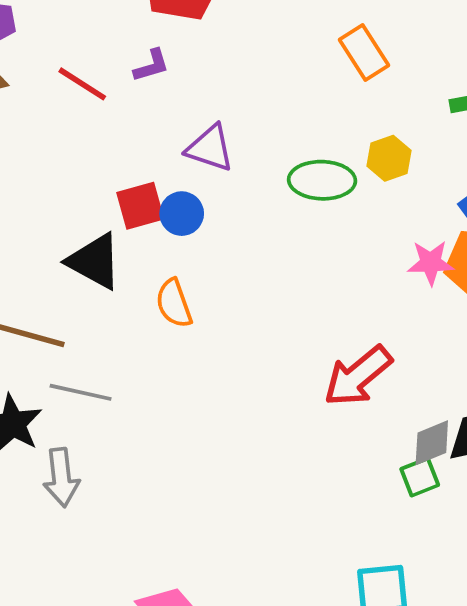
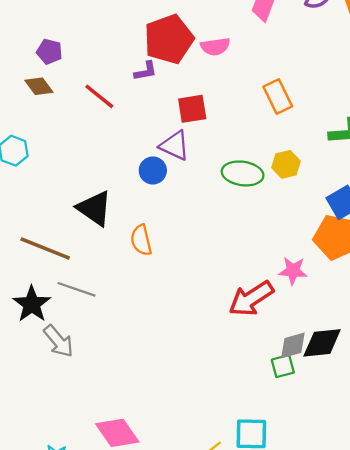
purple L-shape: (151, 66) -> (146, 71), moved
red square: (140, 206) -> (192, 109), moved
blue circle: (182, 214) -> (153, 170), moved
pink star: (431, 263) -> (293, 271), moved
gray arrow: (61, 477) -> (58, 341), turned -40

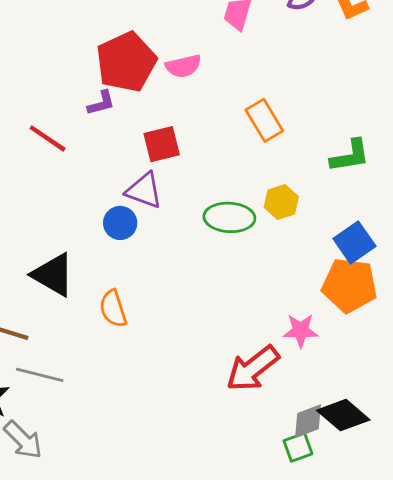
black diamond: (322, 343) -> (343, 415), turned 51

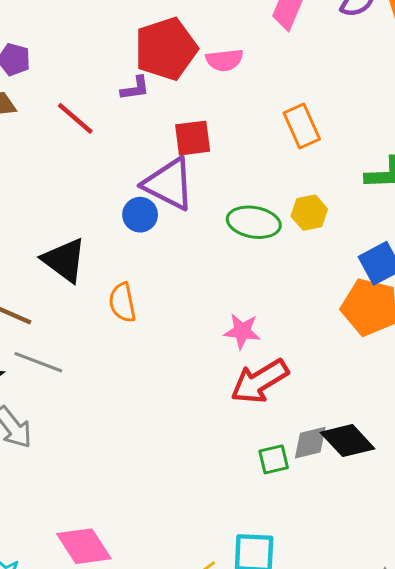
purple triangle: (144, 190) -> (169, 184), size x1.4
pink star: (301, 330) -> (242, 331), moved
green square: (298, 447) -> (274, 459), moved

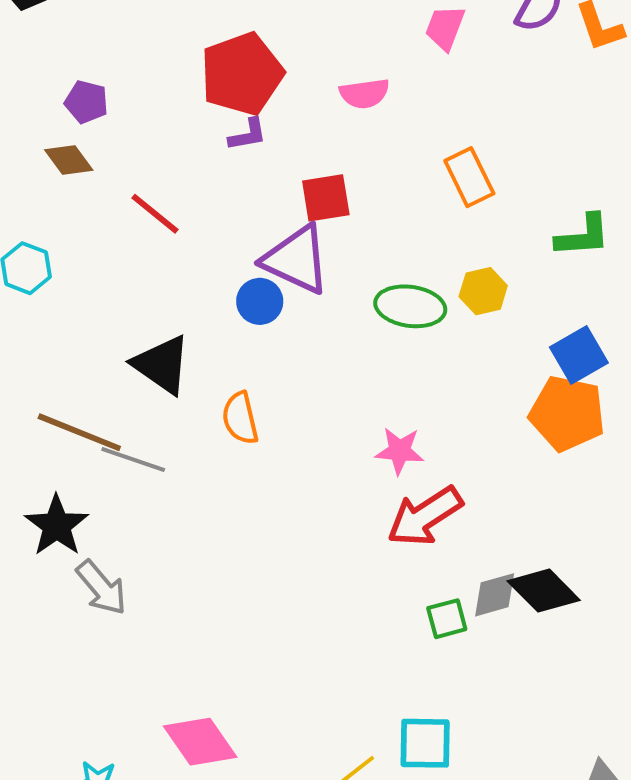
red pentagon: (166, 49) -> (242, 74), moved
red line: (75, 118) -> (155, 214), moved
gray line: (38, 362) -> (133, 460), moved

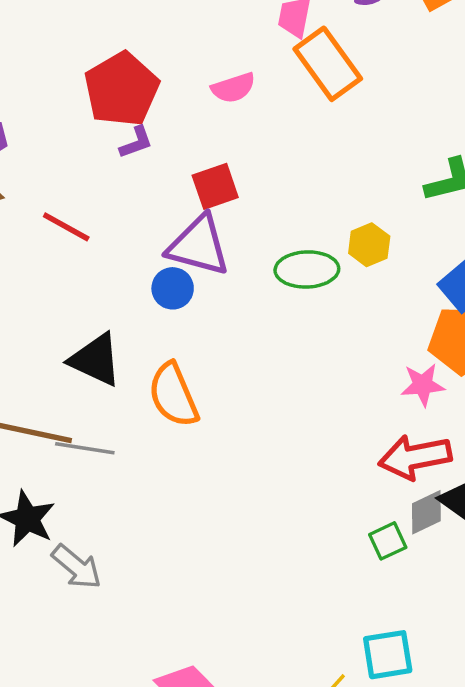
orange rectangle: (469, 177) -> (328, 64), moved, size x1.4
orange semicircle: (240, 418) -> (173, 395), size x1.4
pink star: (400, 451) -> (423, 385), moved
red arrow: (425, 516) -> (415, 457), moved, turned 32

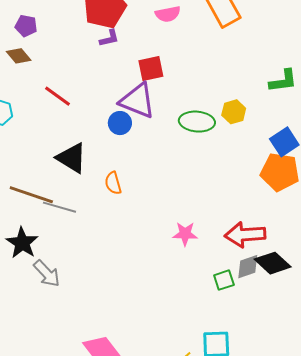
red line: (66, 227) -> (57, 96), moved
pink star: (423, 385) -> (185, 234), moved
orange semicircle: (173, 395) -> (113, 183), size x0.6

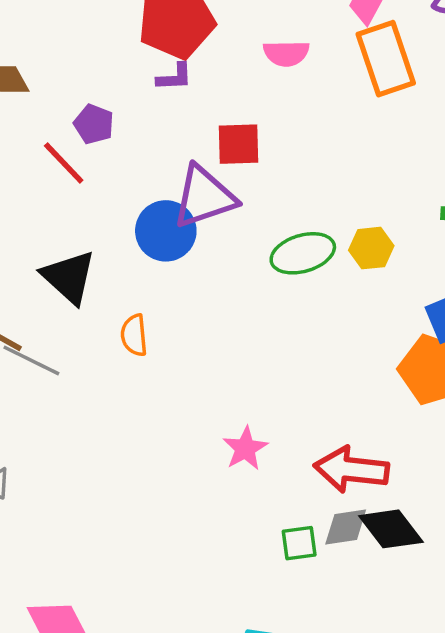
purple pentagon: (26, 26) -> (94, 124), moved
purple triangle: (138, 101) -> (204, 197), turned -51
green ellipse: (197, 122) -> (303, 253), turned -32
blue circle: (120, 123) -> (166, 231), size x1.4
pink star: (185, 234) -> (245, 448), turned 30

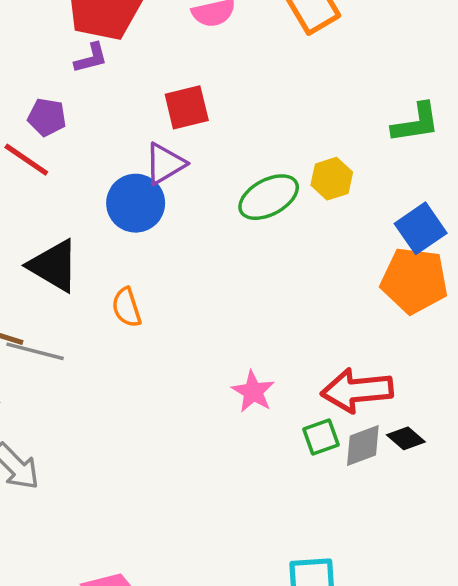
purple L-shape: (175, 77) -> (91, 58), moved
purple triangle: (204, 197) -> (165, 164), size x0.7
black diamond: (391, 529) -> (406, 438), size x0.6
green square: (299, 543) -> (321, 437), moved

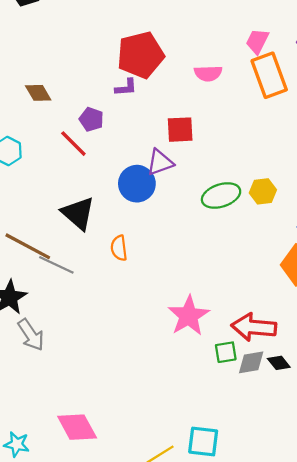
pink star: (253, 392) -> (189, 316), size x1.5

